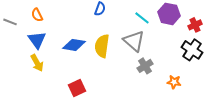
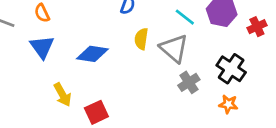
yellow semicircle: (102, 46) -> (141, 39), moved, size x0.7
black cross: (192, 50) -> (231, 69), moved
yellow arrow: (37, 63) -> (62, 95), moved

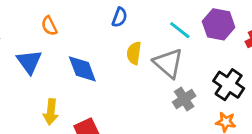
orange semicircle: (42, 13) -> (49, 26), moved
blue diamond: (92, 54) -> (82, 69), turned 60
yellow arrow: (62, 95) -> (51, 112), turned 35

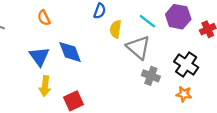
yellow semicircle: (134, 53) -> (116, 29), moved
blue triangle: (29, 62) -> (39, 56), moved
gray cross: (184, 99) -> (151, 76), turned -36

